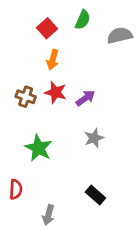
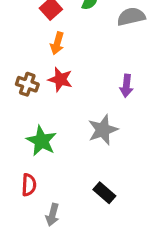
purple arrow: (85, 98) -> (126, 86), moved, turned 132
gray star: (94, 138) -> (103, 130), size x1.4
red semicircle: (16, 189) -> (29, 185), moved

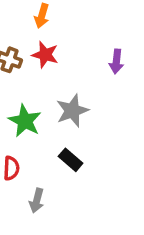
gray star: (103, 130) -> (72, 111), moved
black rectangle: (104, 193) -> (71, 160), moved

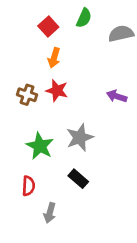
purple arrow: (116, 62) -> (117, 96), turned 102

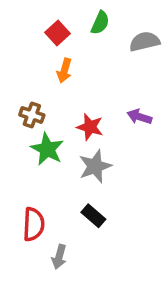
red star: (57, 91) -> (90, 127), moved
green star: (40, 146) -> (47, 149), moved
red semicircle: (28, 186) -> (34, 224), size x1.4

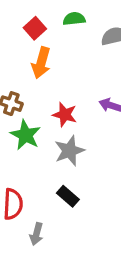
green semicircle: (100, 23) -> (74, 19), turned -120
orange arrow: (64, 71) -> (41, 63), size x1.4

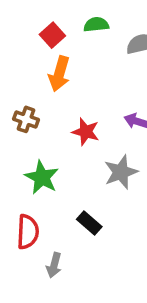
green star: (25, 135) -> (42, 177), moved
gray star: (69, 151) -> (121, 172), moved

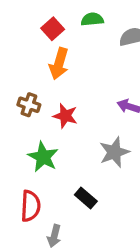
red star: (86, 132) -> (65, 116), moved

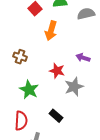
orange arrow: (59, 64) -> (51, 31), moved
red star: (65, 116) -> (57, 71), moved

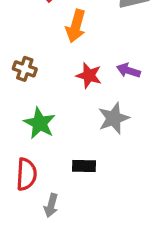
red star: (57, 71) -> (89, 75), moved
black rectangle: (56, 116) -> (84, 166), turned -40

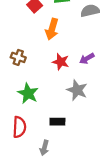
purple arrow: (128, 71) -> (87, 59), turned -48
gray star: (114, 118) -> (77, 90), turned -30
gray arrow: (51, 206) -> (44, 148), moved

